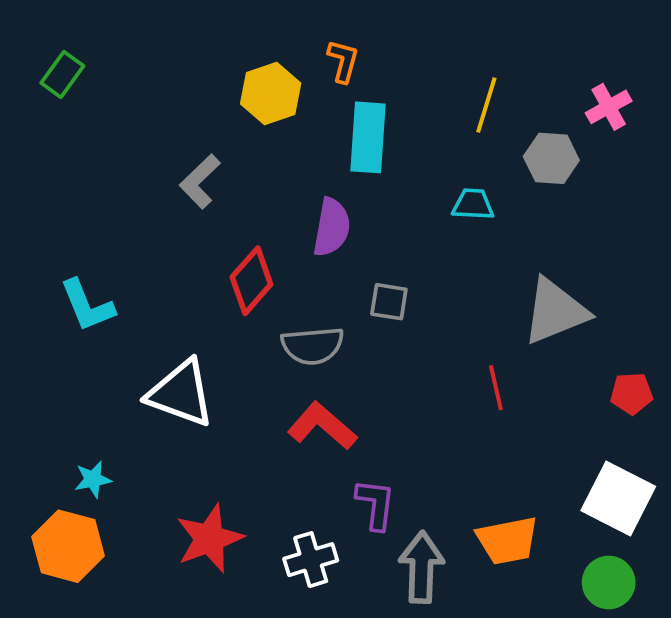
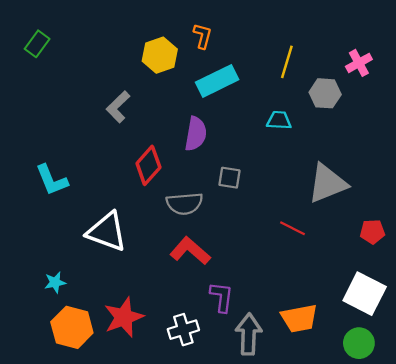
cyan rectangle: (368, 137) -> (217, 81), turned 60
red line: (496, 388) -> (293, 228), turned -50
orange hexagon: (68, 546) -> (72, 327), moved

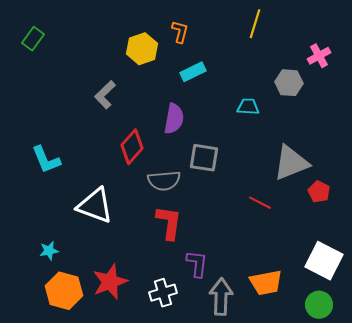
yellow line: (287, 62) -> (255, 24), moved
cyan rectangle: (217, 81) -> (193, 72), size x0.7
gray square: (230, 178) -> (204, 158), size x1.4
red pentagon: (372, 232) -> (319, 192), moved, turned 30
red L-shape: (190, 251) -> (169, 223), turned 57

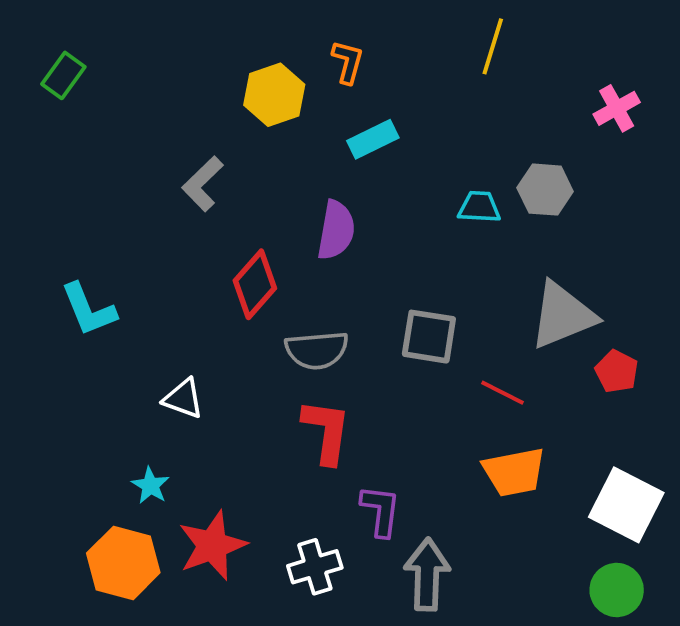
gray hexagon: (289, 83) -> (545, 190), moved
gray square: (204, 158) -> (429, 337), moved
white triangle: (95, 206) -> (183, 398), size x0.6
cyan star: (49, 251) -> (150, 486), moved, turned -30
orange trapezoid: (266, 283) -> (514, 472), moved

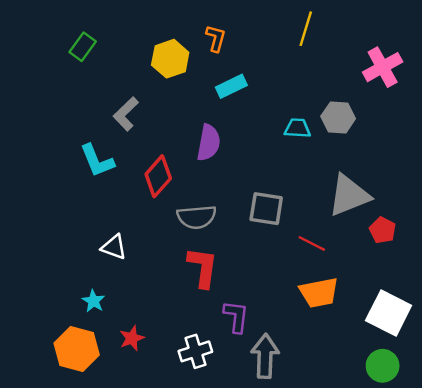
green rectangle: (63, 75) -> (83, 47), moved
pink cross: (617, 108) -> (383, 67), size x1.4
cyan L-shape: (89, 309) -> (97, 161), moved
red star: (212, 545) -> (132, 338), size x0.6

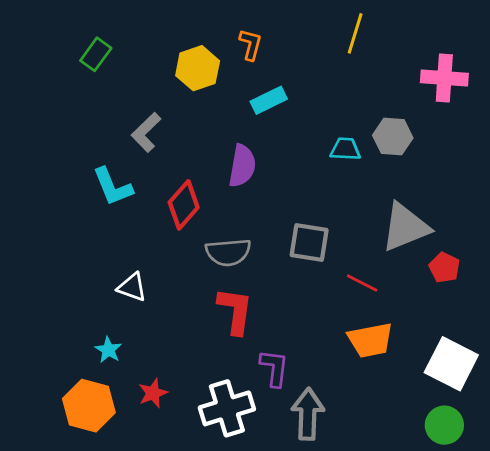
pink cross: (383, 67) -> (444, 78), turned 33
white cross: (195, 351) -> (227, 408), size x1.4

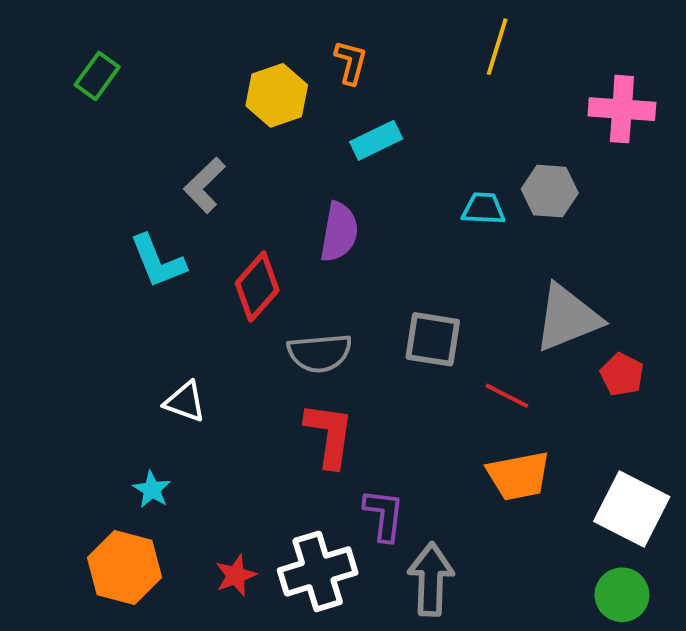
green rectangle: (96, 54) -> (97, 76), moved
red star: (153, 393) -> (236, 575), moved

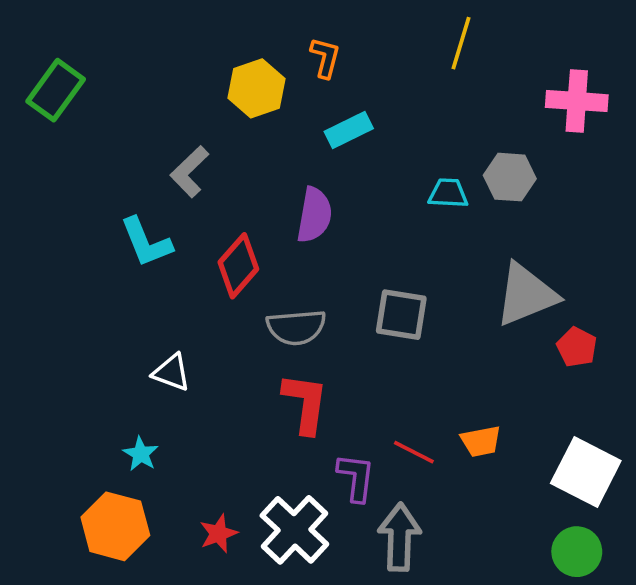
green rectangle: (97, 76) -> (56, 90), moved, size x1.4
red line: (507, 396) -> (414, 452), moved
orange trapezoid: (519, 476) -> (481, 441), size x0.7
white cross: (318, 571) -> (294, 530), turned -30

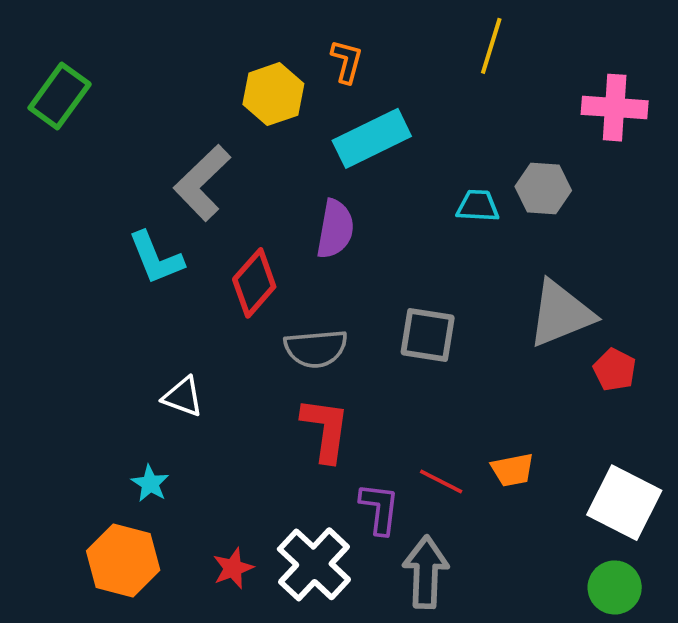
cyan rectangle: (349, 130) -> (372, 138), size x1.5
gray L-shape: (190, 172) -> (202, 183), size x1.4

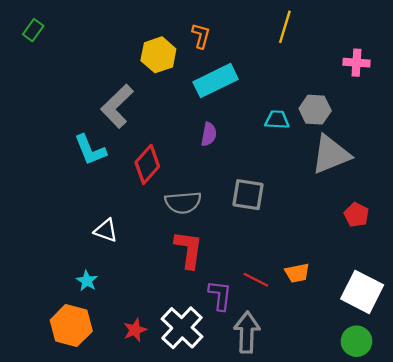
green rectangle: (60, 96) -> (33, 30), moved, size x0.6
pink cross: (615, 108) -> (357, 63), size x0.7
purple semicircle: (335, 229) -> (209, 134), moved, size x0.7
gray triangle: (561, 314) -> (331, 154), moved

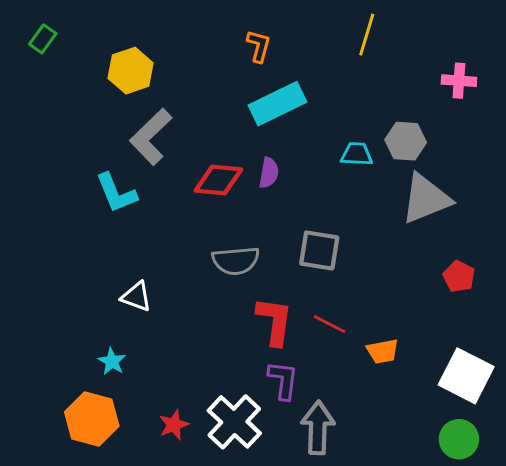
yellow hexagon: (158, 55) -> (131, 71), moved
red diamond: (147, 164) -> (218, 180), moved, turned 54
red L-shape: (189, 249) -> (275, 321), moved
red line: (256, 280) -> (329, 324), moved

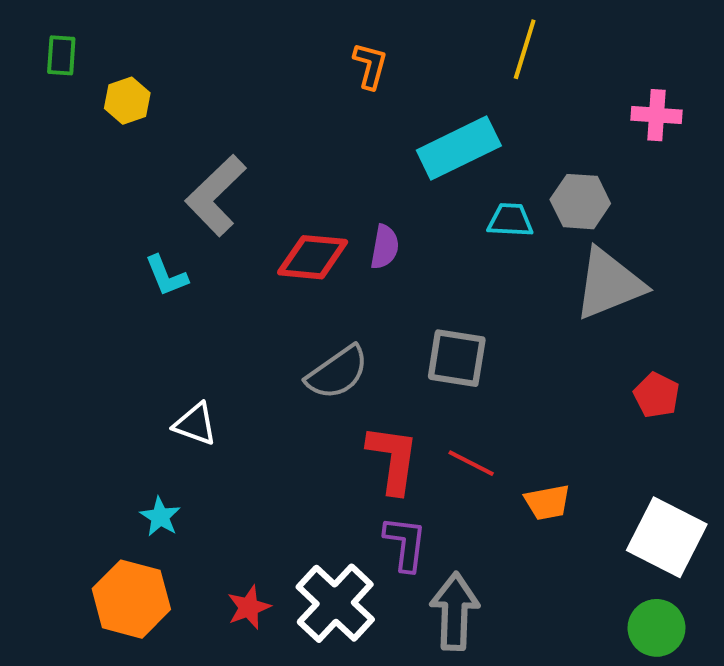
green rectangle: (43, 39) -> (61, 55), turned -32
yellow hexagon: (131, 71) -> (127, 101), moved, size x0.7
cyan rectangle: (277, 104) -> (459, 148), moved
cyan L-shape: (116, 193) -> (166, 276), size x0.7
gray semicircle: (236, 261) -> (337, 373), turned -30

